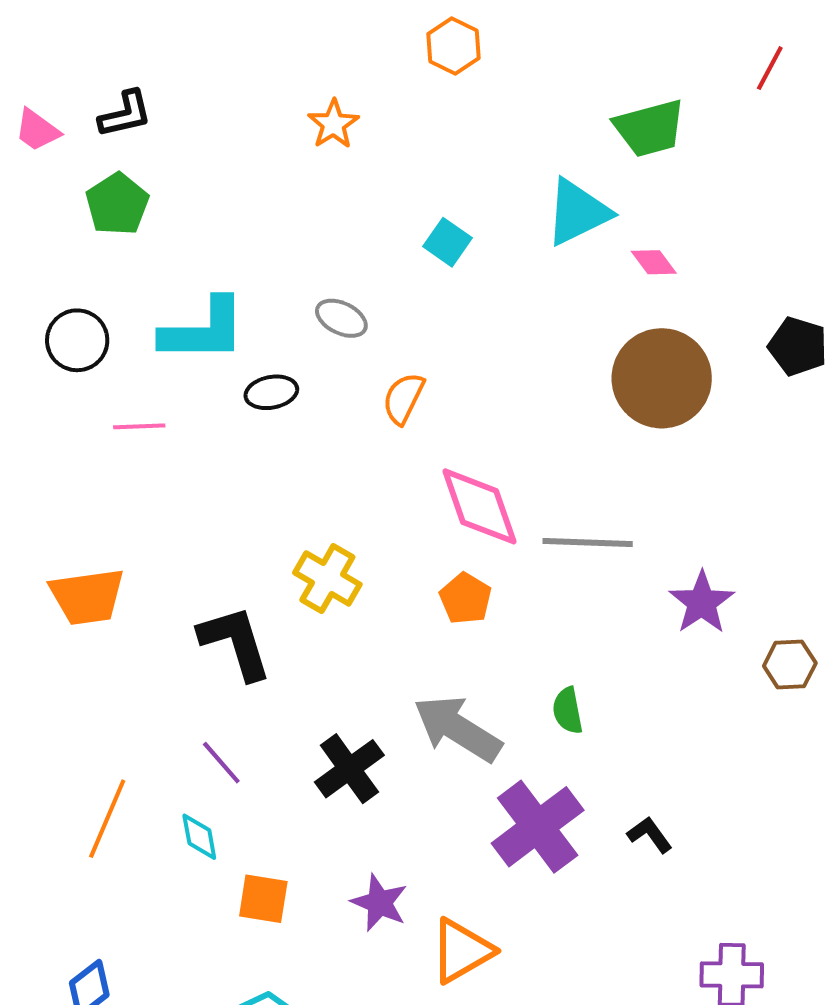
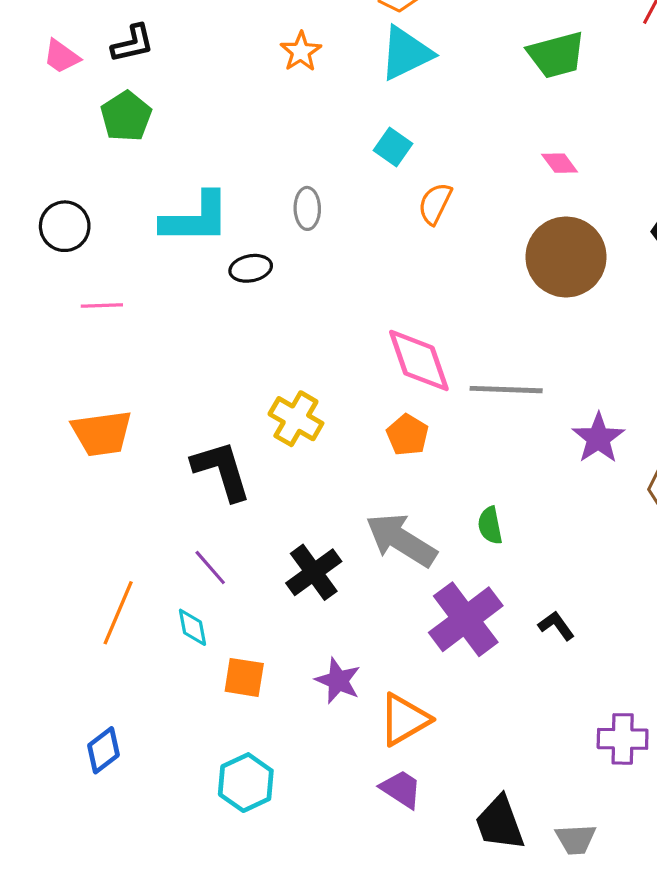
cyan triangle: (578, 212) -> (406, 53), moved
gray ellipse: (341, 318) -> (307, 208), turned 63
black circle: (77, 340) -> (65, 226), moved
orange semicircle: (403, 398) -> (435, 204), moved
pink line: (139, 426) -> (102, 305), moved

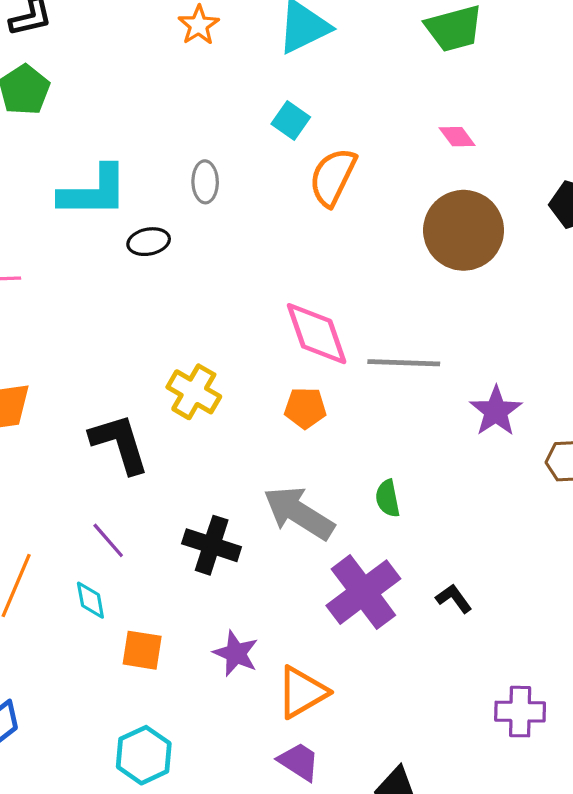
orange semicircle: (435, 204) -> (333, 177), size x1.4
orange pentagon: (408, 435) -> (305, 408), turned -30
black cross: (314, 572) -> (212, 545), turned -36

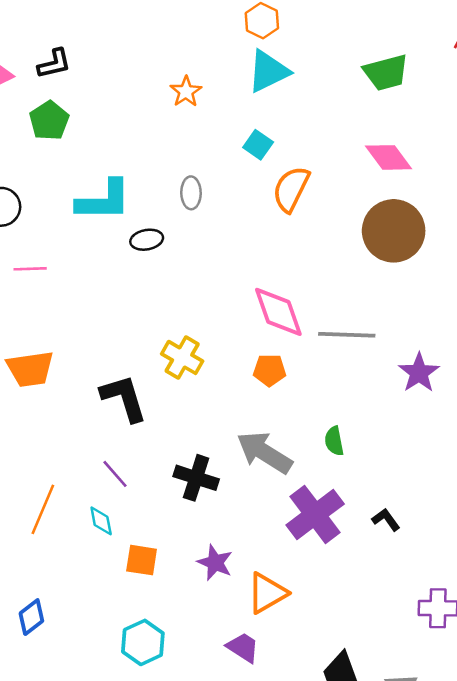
orange star: (199, 25) -> (186, 92), moved
pink diamond: (457, 137) -> (389, 157), size x1.6
purple trapezoid: (299, 762) -> (243, 647), moved

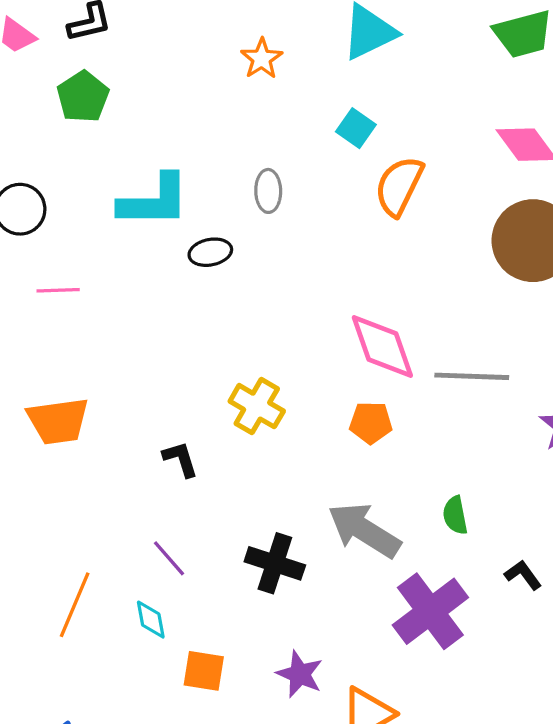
black L-shape: (124, 398) -> (181, 459), size x0.6
black L-shape: (386, 520) -> (523, 575), moved

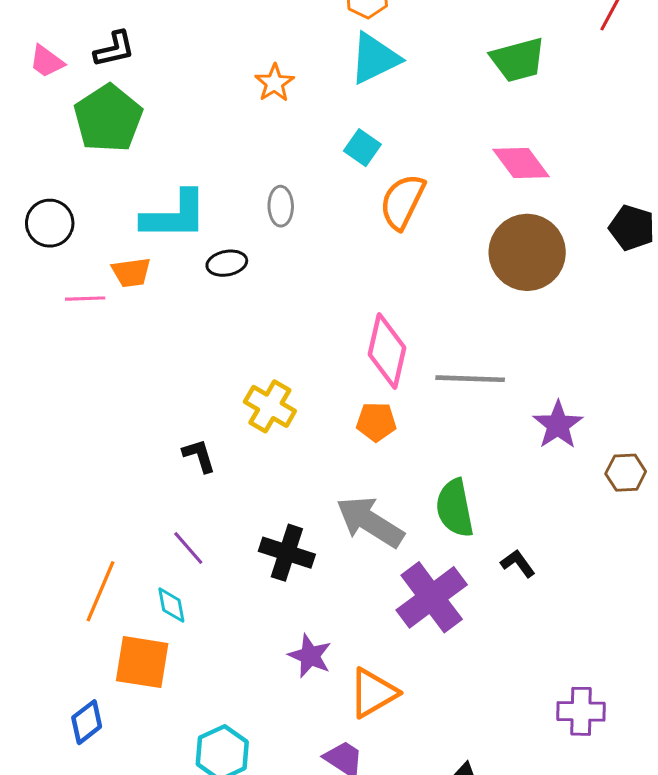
green pentagon: (83, 97) -> (108, 118), size x1.4
pink diamond: (382, 347) -> (387, 351), turned 32
orange trapezoid: (58, 421) -> (131, 272), moved, size x0.7
green semicircle: (455, 515) -> (455, 508), size x1.6
orange square: (204, 671) -> (142, 662), moved, size x1.4

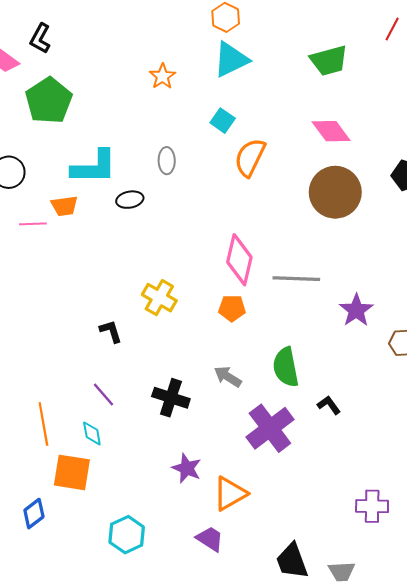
black L-shape: (114, 49) -> (40, 38), moved, turned 132
gray arrow: (370, 522) -> (228, 377), size x0.6
orange line: (101, 591) -> (43, 424), turned -33

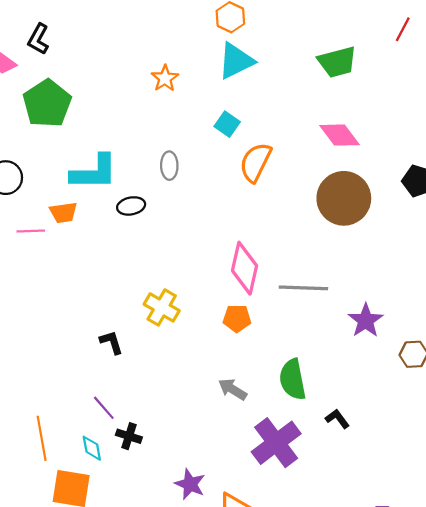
black cross: (171, 398) -> (129, 436), moved, size x0.7

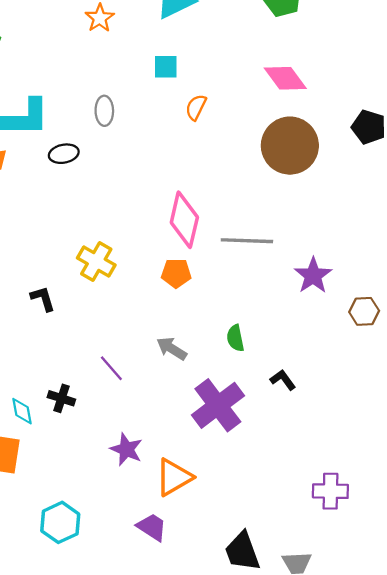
cyan square: (227, 124) -> (166, 67), turned -35
orange semicircle: (255, 162) -> (196, 107), size x0.6
green semicircle: (293, 379) -> (235, 338), size x0.6
purple line: (104, 408) -> (111, 368), moved

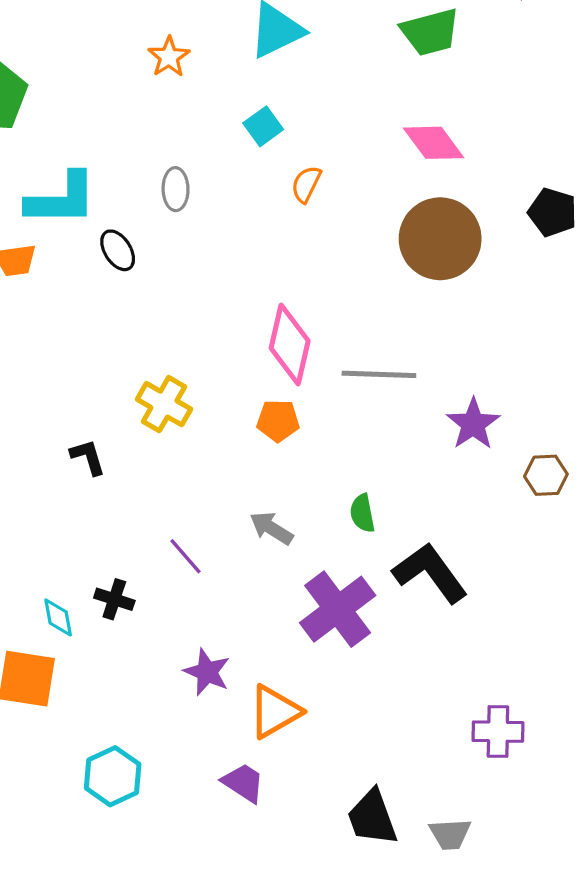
cyan square: (166, 67) -> (263, 126), turned -36
black ellipse: (64, 154) -> (118, 250), turned 68
black L-shape: (283, 380) -> (430, 573), size x2.0

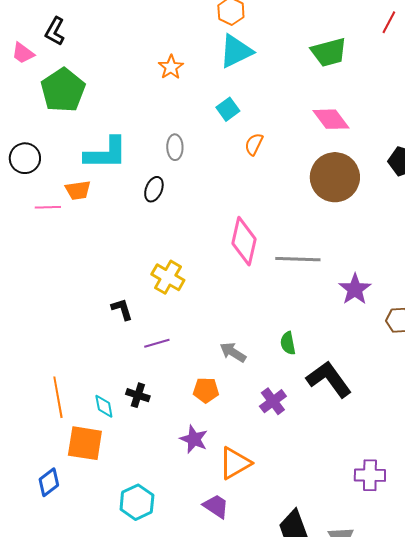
black ellipse: (118, 250) -> (154, 189), moved, turned 55
orange pentagon: (278, 421) -> (206, 390), moved
purple line: (185, 556) -> (157, 343), moved, turned -65
purple cross: (338, 609) -> (273, 401), size x0.6

